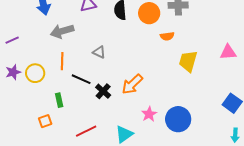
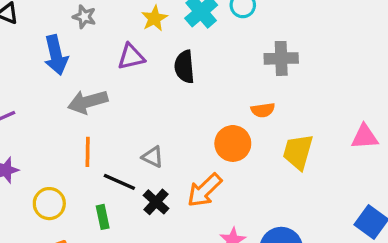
orange circle: (149, 13) -> (233, 143), moved
gray triangle: (99, 52) -> (153, 157), moved
yellow circle: (35, 73) -> (49, 204), moved
green rectangle: (59, 100) -> (103, 217), moved

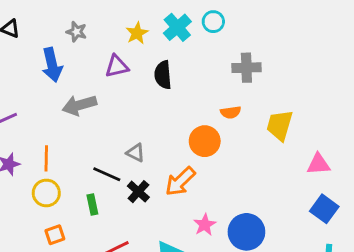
pink triangle: (365, 137) -> (318, 164), moved
orange line: (88, 152) -> (46, 158), moved
yellow trapezoid: (298, 152) -> (280, 125), moved

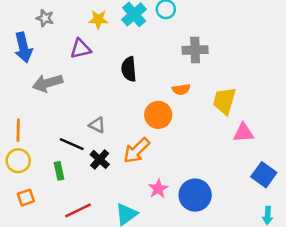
yellow star: (137, 33) -> (98, 19), turned 30
black semicircle: (163, 75) -> (129, 69), moved
pink triangle: (318, 164) -> (243, 133), moved

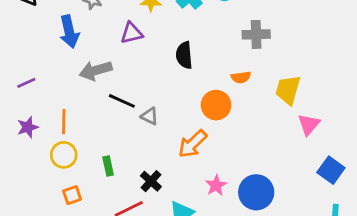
pink triangle: (243, 133) -> (309, 124), turned -45
black line: (72, 144) -> (122, 101), moved
black cross: (100, 159) -> (151, 181), moved

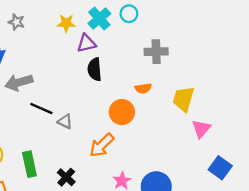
purple triangle: (132, 33) -> (86, 43), moved
green rectangle: (108, 166) -> (29, 164), size x1.5

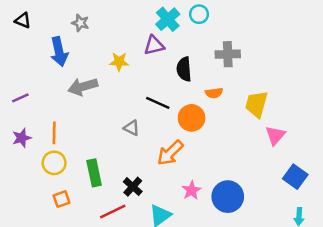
yellow star: (66, 23) -> (119, 62), moved
black semicircle: (95, 69) -> (184, 69), moved
black line: (41, 108) -> (158, 103), moved

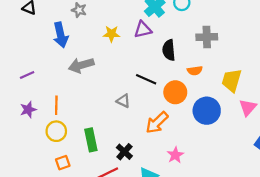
yellow star: (119, 62) -> (111, 34), moved
blue circle: (228, 197) -> (207, 111), moved

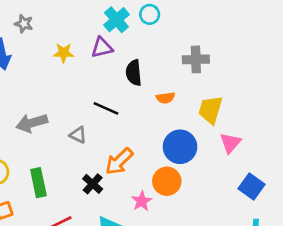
gray cross: (207, 37) -> (196, 59), moved
gray arrow: (81, 65) -> (32, 123), moved
orange circle: (175, 92) -> (167, 181), moved
black cross: (124, 152) -> (93, 184), moved

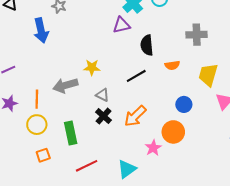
yellow star: (64, 53) -> (92, 67), moved
black line: (106, 108) -> (136, 76), moved, turned -54
blue circle: (180, 147) -> (184, 104), size x0.6
black cross: (93, 184) -> (103, 116), moved

